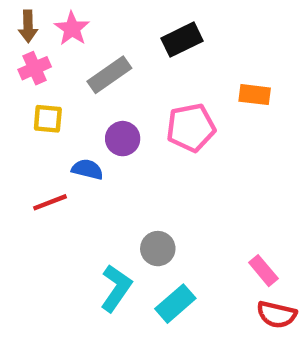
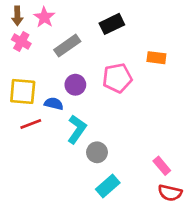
pink cross: (35, 68) -> (21, 42), turned -36
yellow square: (48, 119) -> (23, 91), moved, size x1.5
cyan L-shape: (116, 288) -> (77, 129), moved

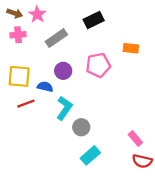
brown arrow: (17, 16) -> (15, 13), turned -70
pink cross: (21, 42) -> (18, 35), turned -35

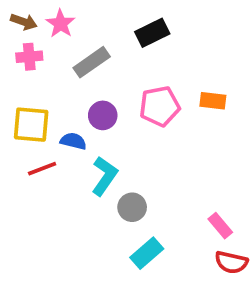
orange rectangle: (131, 48) -> (213, 101), moved

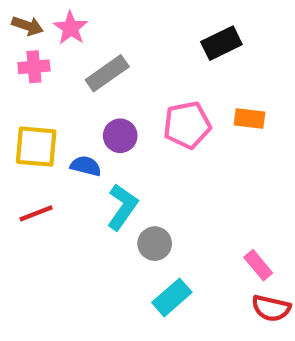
black rectangle: (152, 33) -> (221, 43), moved
red line: (42, 169) -> (36, 213), moved

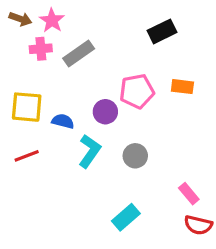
pink cross: (34, 67) -> (41, 49), moved
purple circle: (120, 136) -> (105, 112), moved
gray circle: (155, 244) -> (135, 156), moved

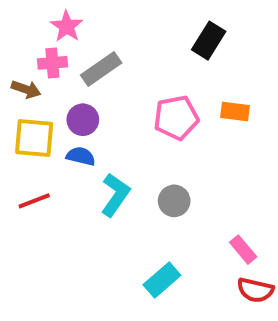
brown arrow: (20, 19) -> (26, 89), moved
black rectangle: (162, 31) -> (209, 41), turned -32
purple circle: (105, 112) -> (83, 120), moved

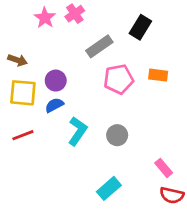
pink cross: (52, 63) -> (75, 14), moved, turned -30
gray rectangle: (101, 69) -> (99, 46), moved
blue semicircle: (81, 156) -> (54, 105), turned -42

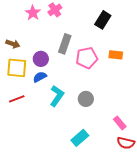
gray rectangle: (99, 46) -> (65, 44), moved, turned -36

